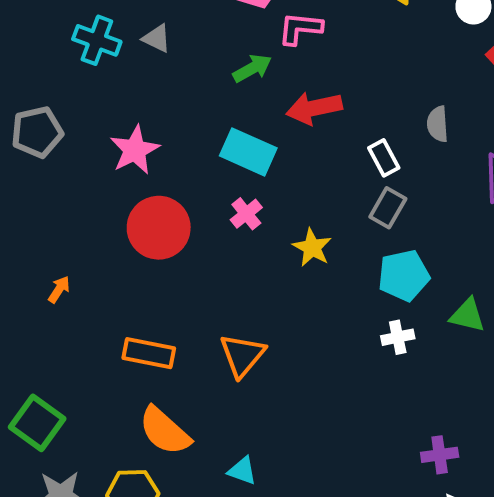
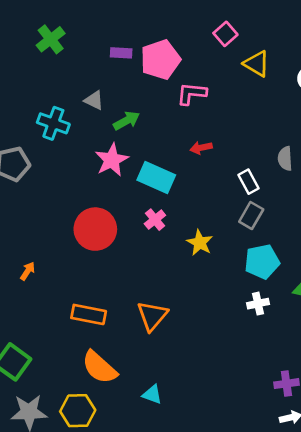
cyan cross: (97, 40) -> (53, 123), moved
green arrow: (252, 68) -> (127, 121), moved
red arrow: (314, 108) -> (201, 148), size x0.6
pink star: (135, 150) -> (112, 160), moved

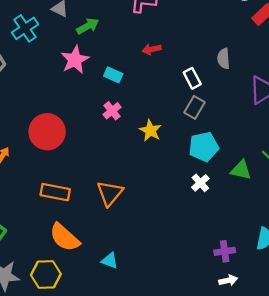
cyan cross: (53, 123) -> (25, 28), turned 36
cyan rectangle: (156, 178) -> (113, 75), size x0.6
red circle: (95, 229) -> (47, 132), moved
white cross: (258, 304) -> (200, 183), turned -30

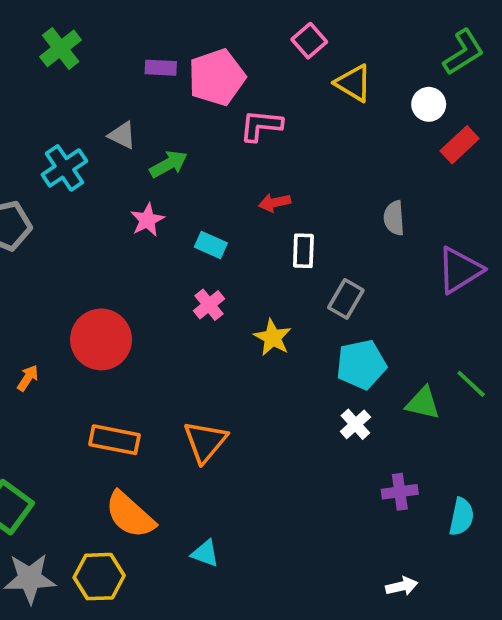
pink star: (75, 60) -> (147, 220), size x0.7
white rectangle: (192, 78) -> (303, 251), moved, turned 30
purple cross: (225, 251) -> (400, 492), moved

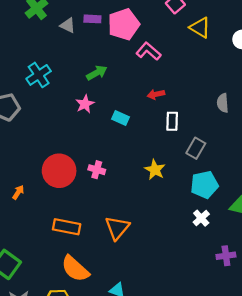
pink L-shape: (261, 125) -> (148, 51), turned 35
gray triangle: (122, 135) -> (68, 25), moved
pink cross: (209, 305) -> (97, 170), moved, turned -35

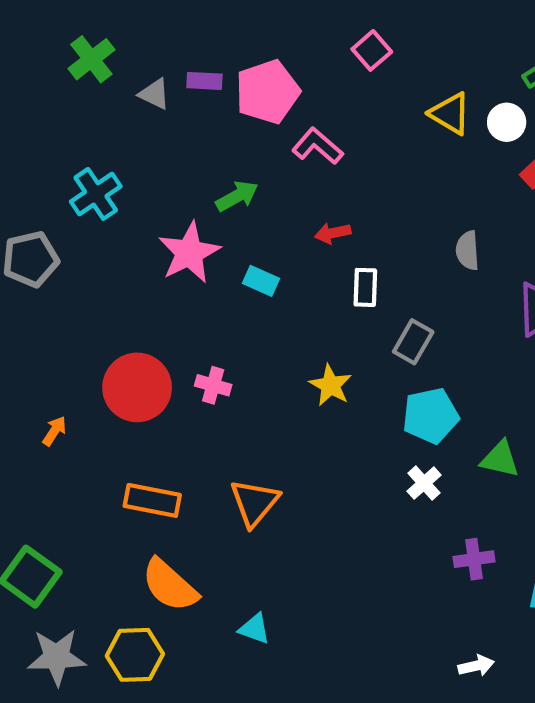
yellow triangle: (200, 28) -> (450, 114), moved
green arrow: (97, 73) -> (237, 196), moved
pink star: (85, 104) -> (189, 253), size x1.6

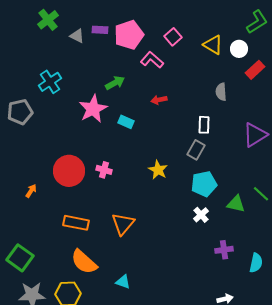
pink square: (372, 50) -> (173, 37), moved
gray semicircle: (467, 250) -> (221, 92), moved
white rectangle: (365, 287) -> (204, 125), moved

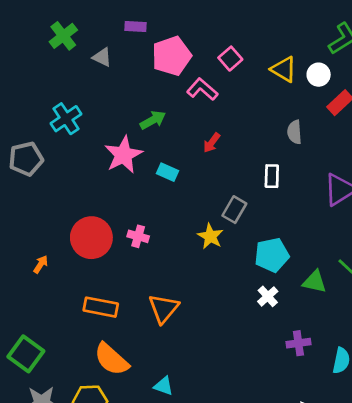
purple rectangle: (100, 30) -> (135, 27), moved
red arrow: (159, 100) -> (212, 143), turned -42
gray rectangle: (196, 150) -> (234, 210), moved

